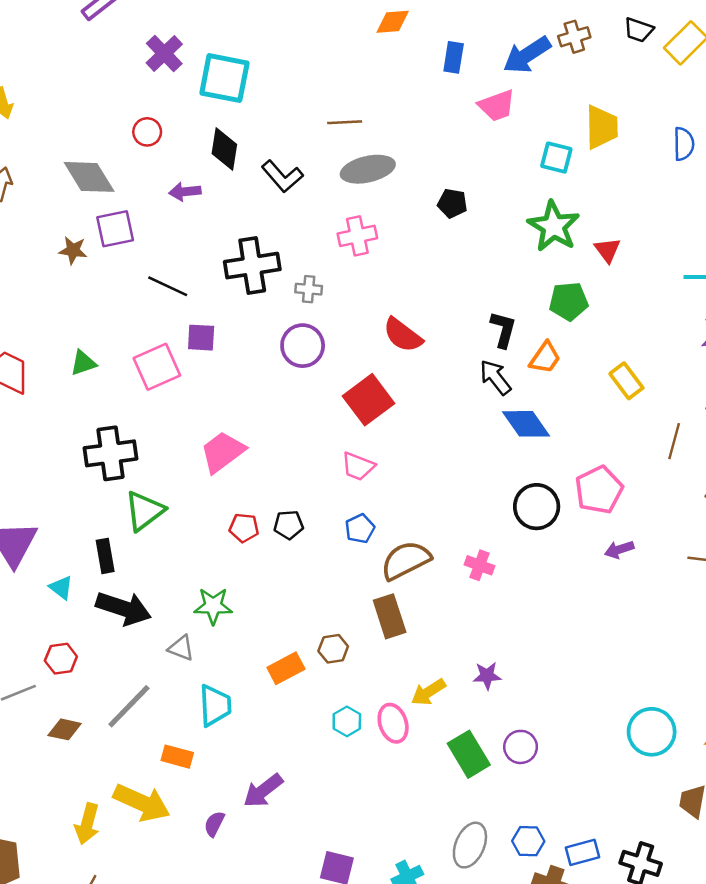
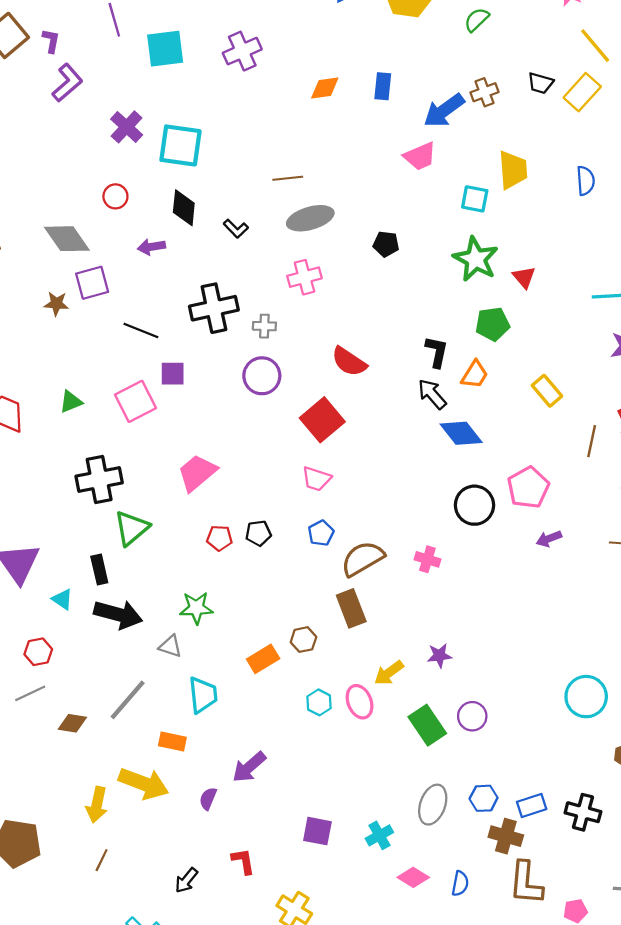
blue rectangle: (454, 57) -> (383, 86), moved
black L-shape: (282, 176) -> (236, 229), size x0.7
red hexagon: (61, 659) -> (38, 652), moved

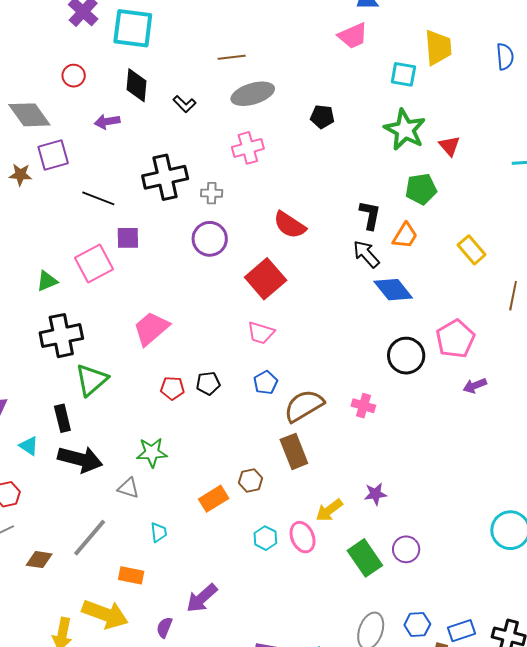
green triangle: (71, 402) -> (47, 281), moved
cyan trapezoid: (203, 695) -> (159, 532), size x0.6

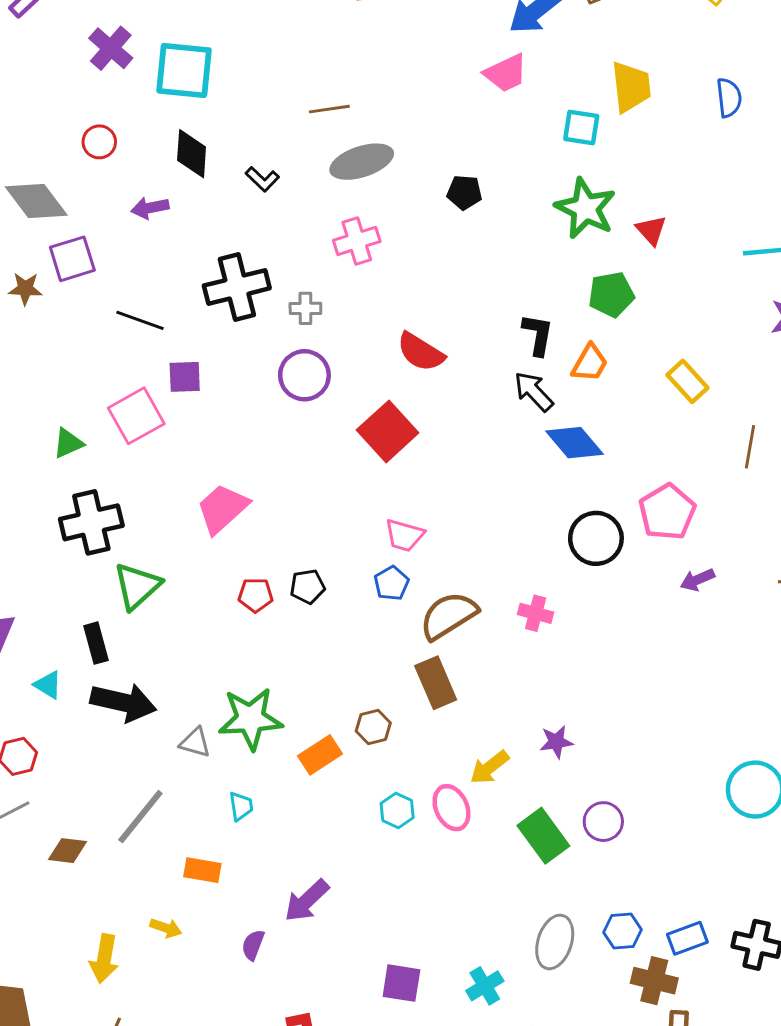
pink trapezoid: (261, 333) -> (404, 535), moved
green star: (152, 453) -> (250, 719), moved, size x1.4
yellow arrow: (105, 614) -> (166, 928), size x0.5

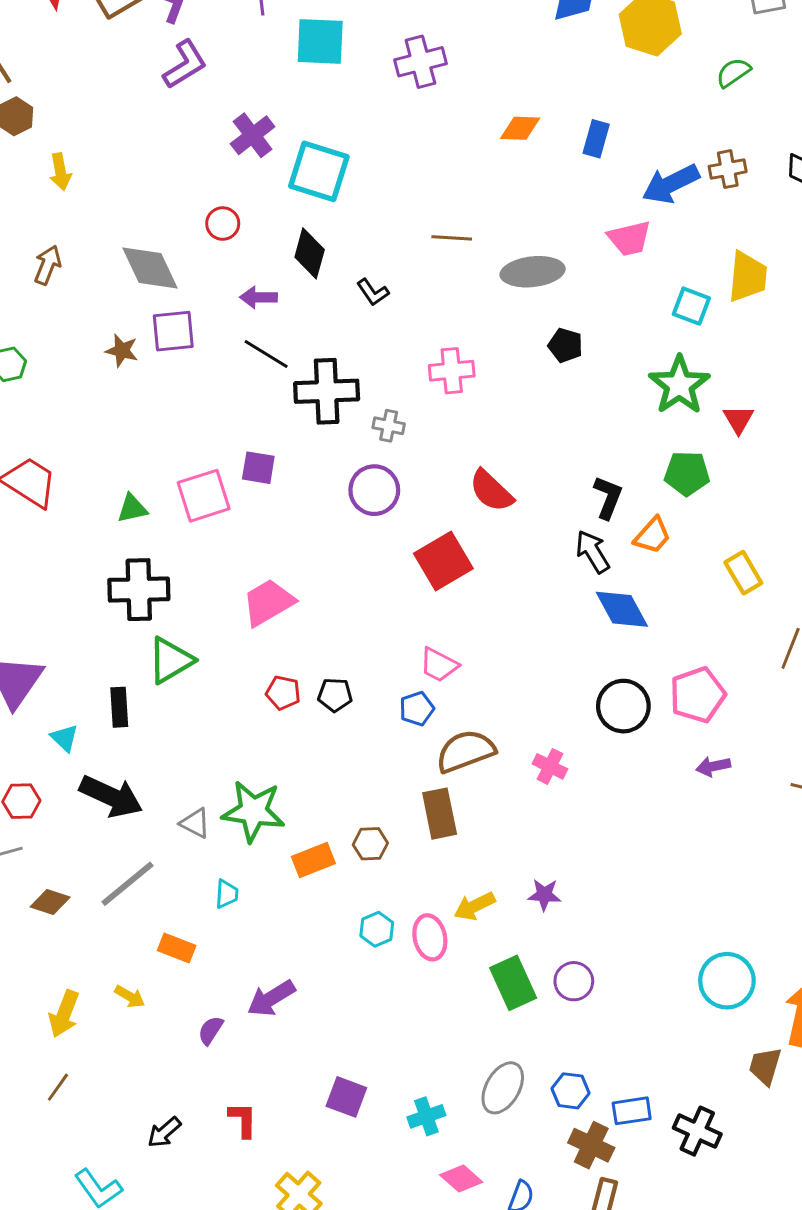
gray ellipse: (362, 162) -> (533, 272), moved
black line: (140, 320) -> (266, 354), moved
black arrow: (123, 702) -> (111, 796), moved

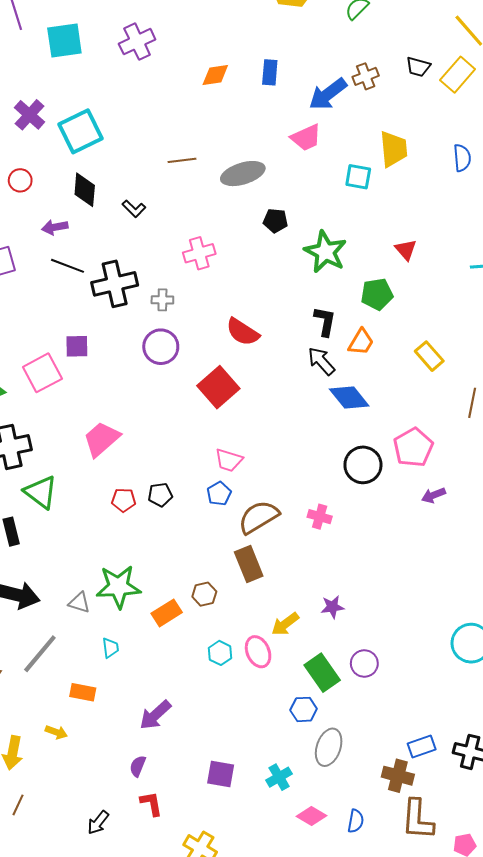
cyan square: (319, 171) -> (80, 131), turned -33
green star: (679, 385) -> (325, 252), moved
green triangle: (170, 660) -> (41, 492), turned -42
purple semicircle: (211, 1030) -> (138, 766), moved
blue hexagon: (570, 1091) -> (304, 709), moved

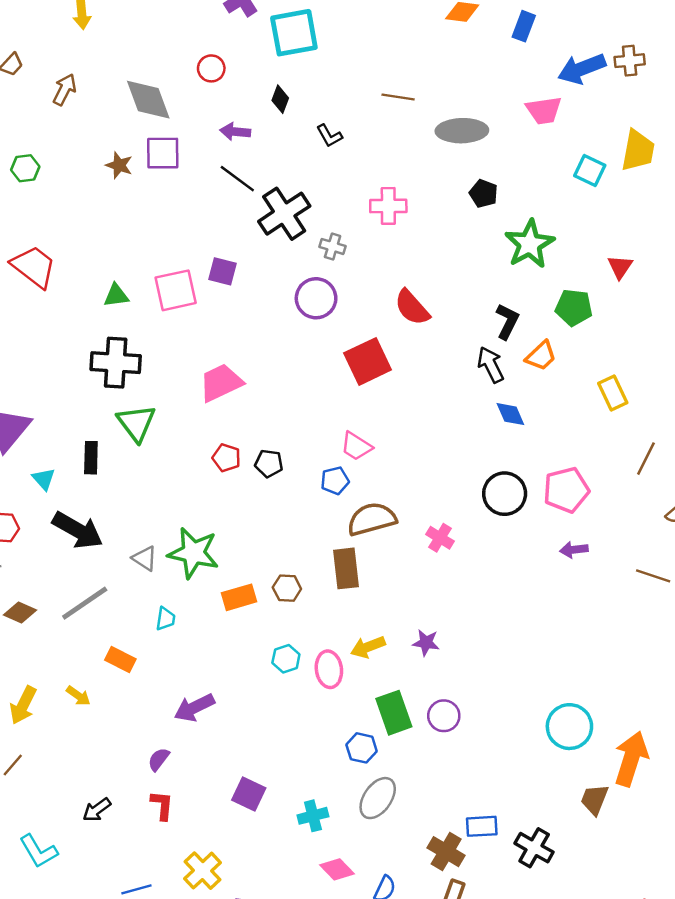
black diamond: (85, 190) -> (280, 99), size x0.7
black cross: (115, 284) -> (284, 214), turned -36
blue diamond: (349, 398) -> (510, 414), size x0.7

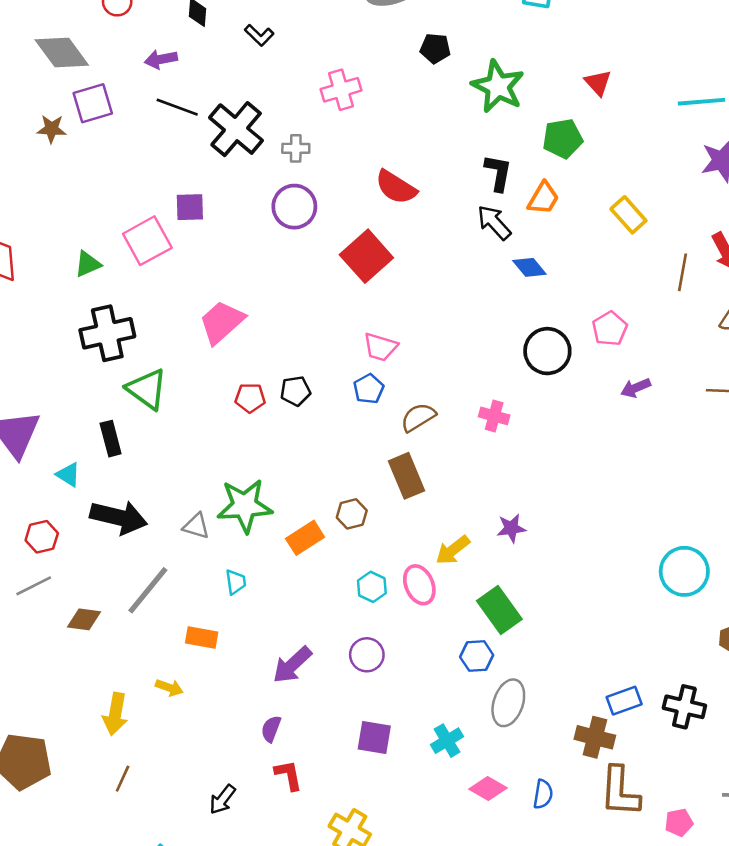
pink pentagon: (566, 490) -> (610, 329), size x0.7
brown semicircle: (372, 519) -> (418, 417), size x0.7
purple circle: (444, 716) -> (367, 655), moved

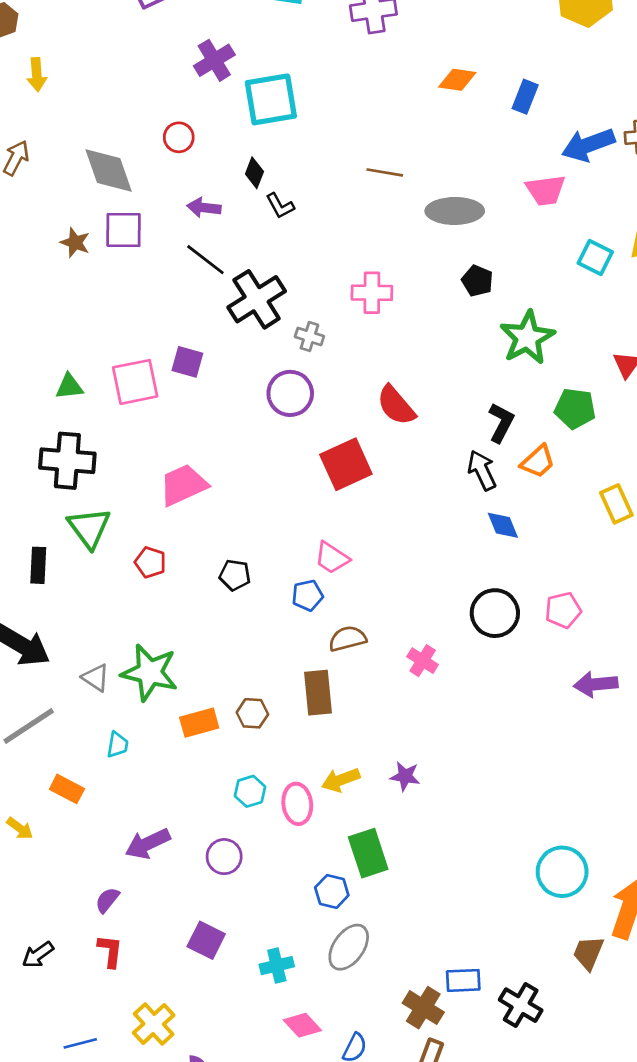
black L-shape: (259, 35) -> (280, 206), moved
purple arrow: (636, 388) -> (596, 684), moved, size x1.4
red pentagon: (250, 398) -> (150, 562), moved

